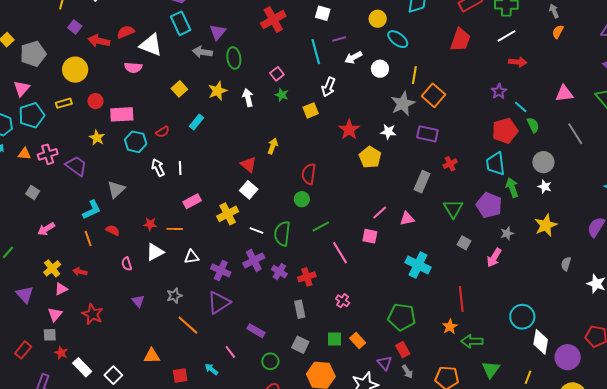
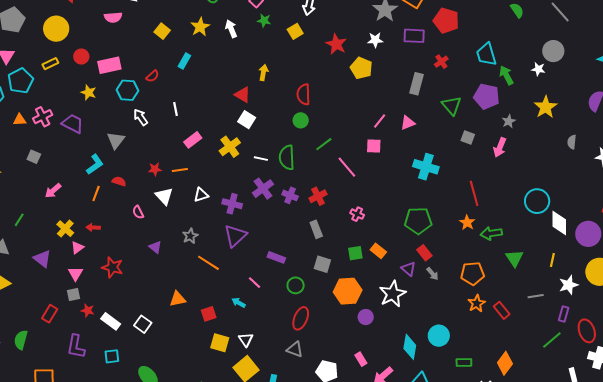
red pentagon: (505, 131) -> (446, 21), moved, turned -30
gray circle: (543, 162) -> (553, 51), moved
white arrow: (158, 168) -> (141, 117), moved
orange line: (88, 239) -> (96, 193), turned 49
white triangle: (155, 252) -> (164, 196), turned -36

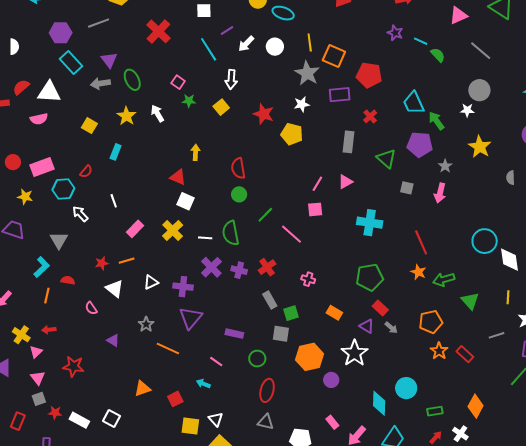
green square: (355, 253) -> (291, 313), moved

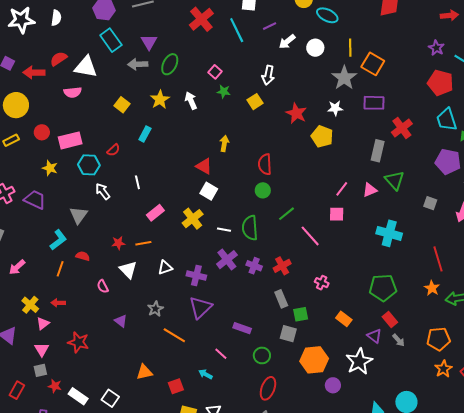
cyan line: (209, 49) -> (237, 30), moved
red pentagon: (369, 75) -> (440, 83), moved
green ellipse: (132, 80) -> (170, 64), turned 45
red cross: (370, 116) -> (402, 128), size x1.5
green triangle: (386, 158) -> (395, 180), moved

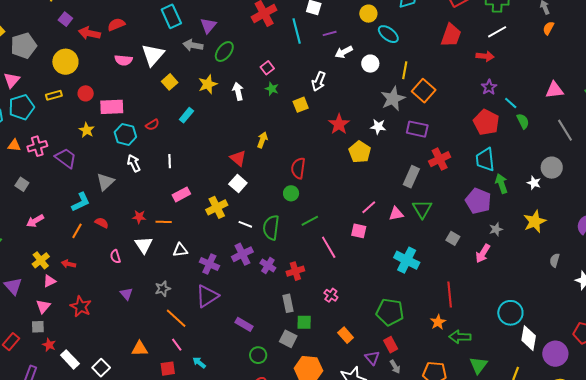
red arrow: (449, 15) -> (485, 56), moved
white triangle: (86, 67) -> (153, 55), moved, turned 50
pink line: (221, 354) -> (177, 345), moved

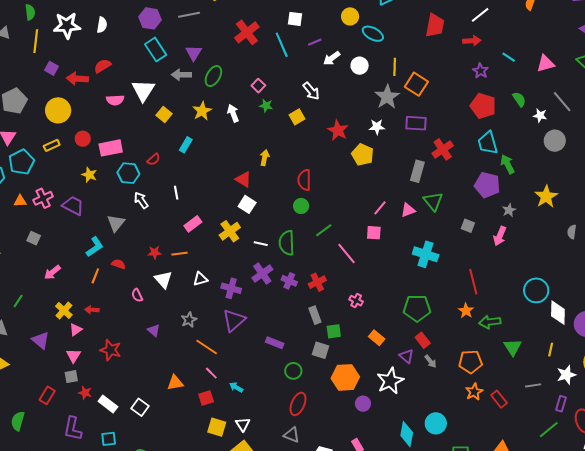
white arrow: (319, 81) -> (311, 91), turned -54
cyan line: (511, 103) -> (509, 57), moved
white star: (534, 183) -> (540, 115), moved

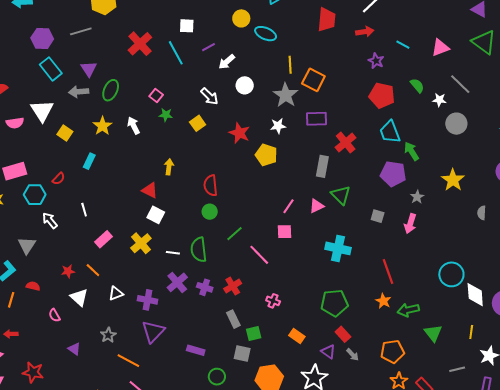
white circle: (360, 66) -> (245, 85), moved
orange line: (180, 254) -> (93, 270), turned 56

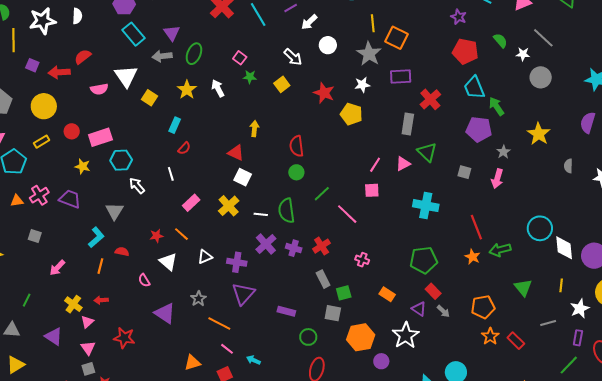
red semicircle: (59, 179) -> (184, 148), moved
green arrow: (408, 310) -> (500, 250), moved
purple triangle: (74, 349) -> (165, 313), size x1.6

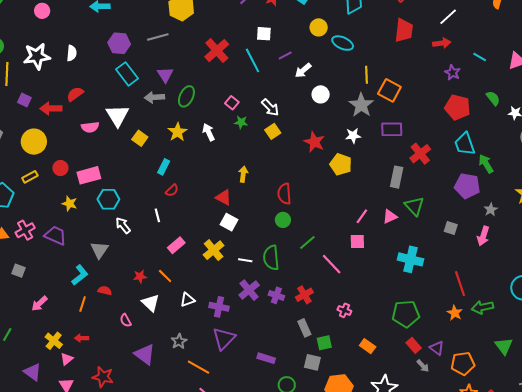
white arrow: (293, 57) -> (270, 107), moved
purple triangle: (419, 309) -> (437, 348), moved

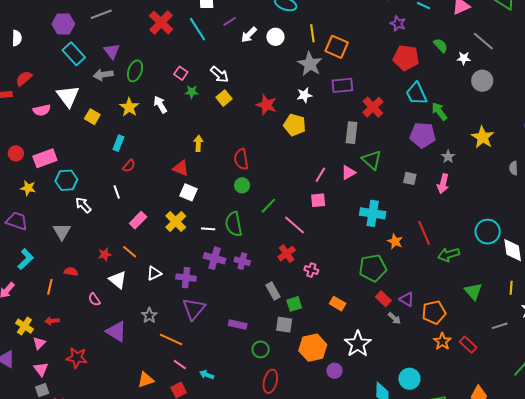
white circle: (321, 94) -> (275, 37), moved
cyan L-shape: (80, 275) -> (26, 259), moved
purple cross: (249, 290) -> (215, 258), turned -30
red cross: (304, 295) -> (287, 254), moved
orange star: (455, 313) -> (395, 241), moved

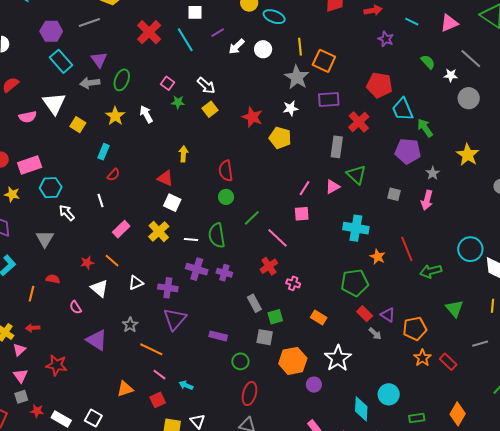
red pentagon: (406, 58) -> (379, 85), moved

